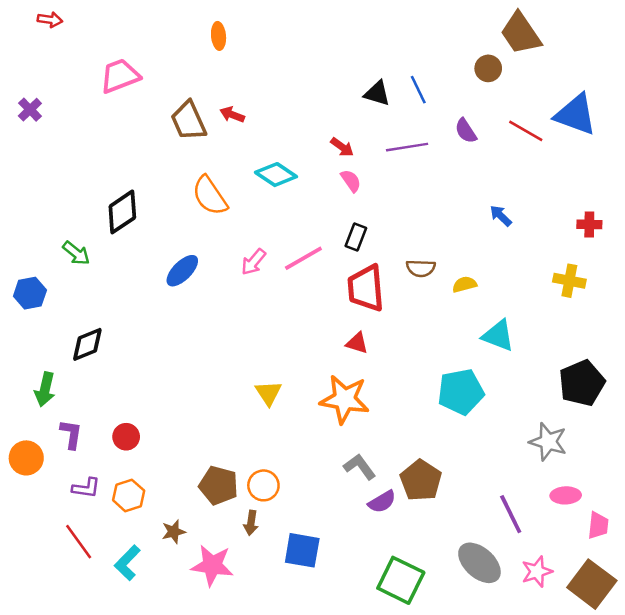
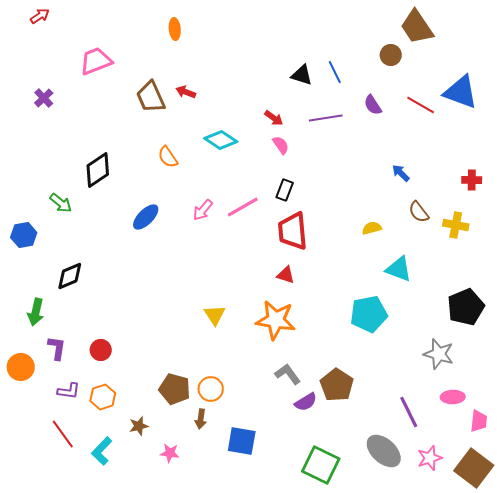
red arrow: (50, 20) -> (40, 16), turned -42
purple cross: (30, 110) -> (44, 98), moved
orange semicircle: (210, 196) -> (168, 157), size x0.7
brown semicircle: (421, 268) -> (419, 212), moved, turned 50
pink star: (212, 565) -> (170, 453), size x0.6

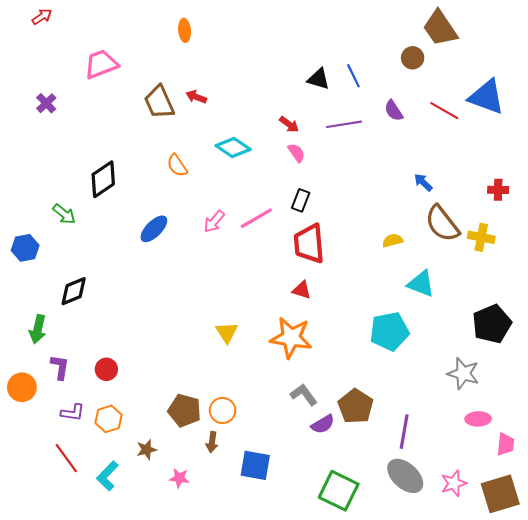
brown semicircle: (419, 212) -> (442, 224), size x1.6
purple line: (409, 412) -> (404, 432), moved, turned 36
brown square: (474, 468) -> (500, 494), turned 36

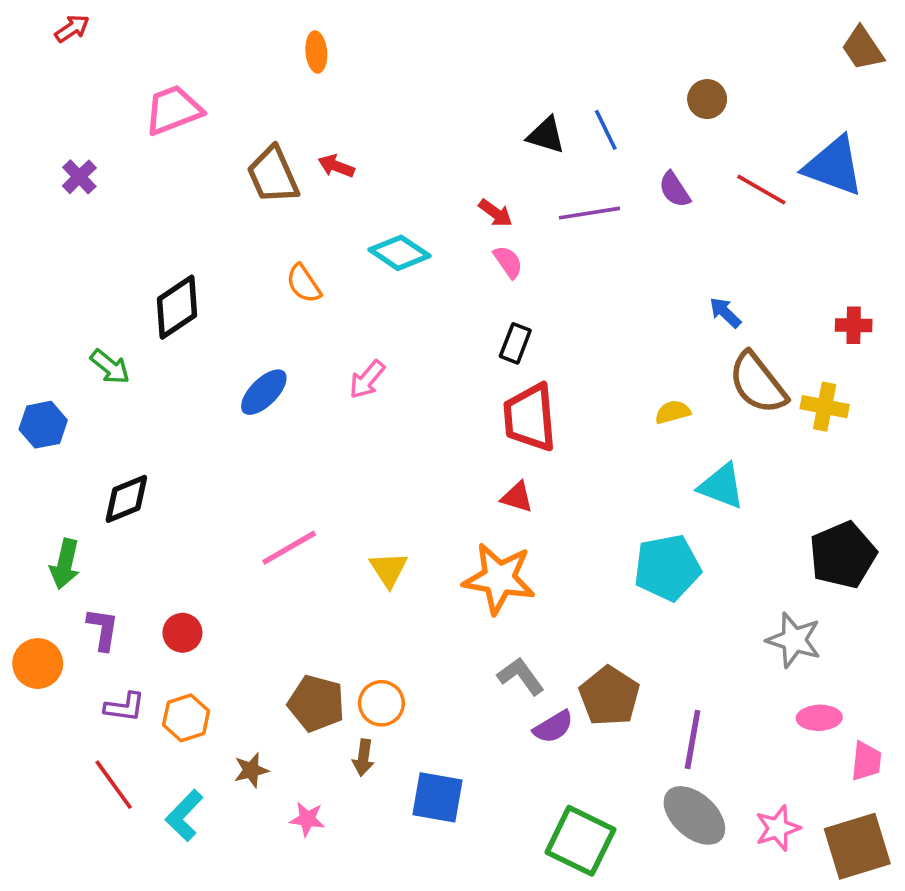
brown trapezoid: (440, 28) -> (863, 48), moved, size x0.7
pink line: (256, 218) -> (289, 548), moved

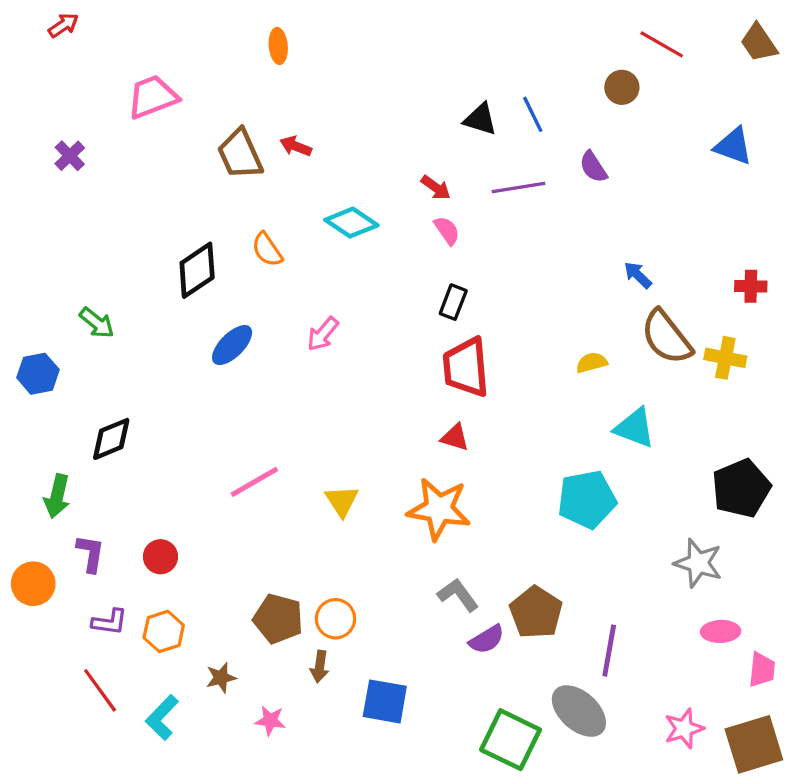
blue triangle: (834, 166) -> (733, 146), size x0.7
red line: (761, 190) -> (662, 44), moved
black diamond: (177, 307) -> (197, 270), moved
gray ellipse: (694, 815) -> (579, 711), moved

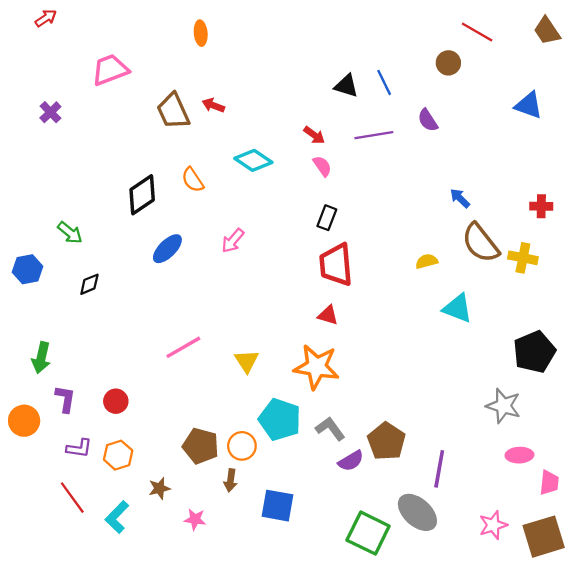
black diamond: (111, 439) -> (89, 284), moved, size x0.7
cyan pentagon: (587, 499) -> (280, 420), moved, turned 30

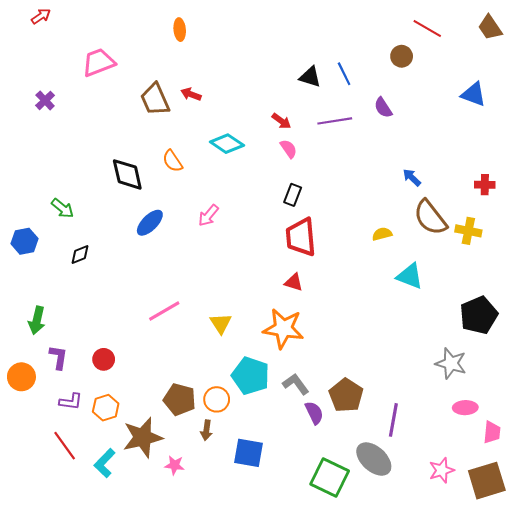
black diamond: (142, 195) -> (127, 174), turned -69
purple semicircle: (351, 461) -> (314, 413), turned -85
brown star: (159, 488) -> (143, 437), size x2.0

